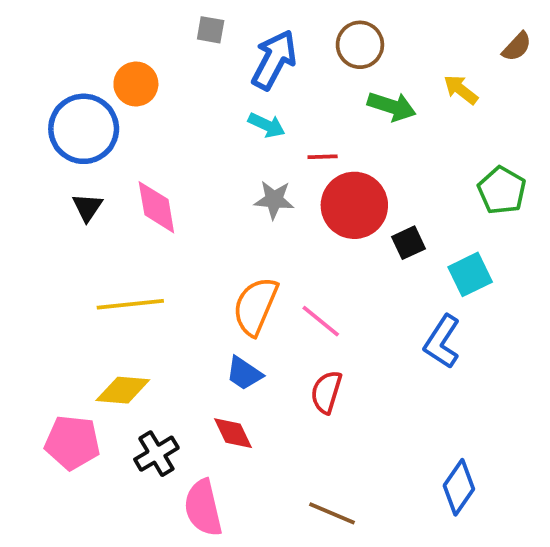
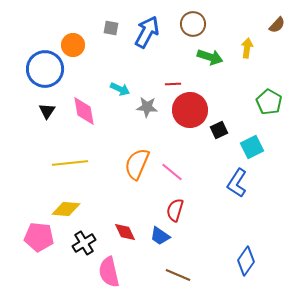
gray square: (211, 30) -> (111, 28), moved
yellow arrow: (461, 90) -> (247, 48), turned 60
cyan arrow: (267, 125) -> (120, 89), moved
blue trapezoid: (244, 373) -> (160, 236), moved

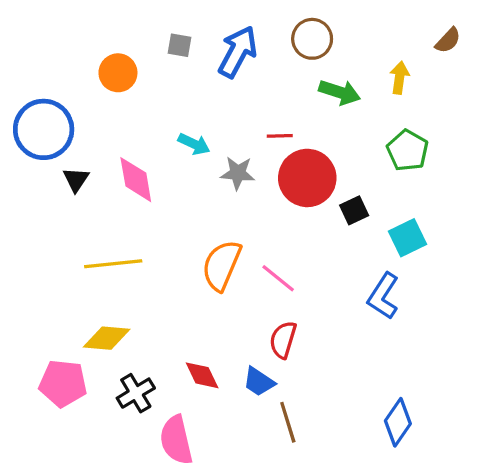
blue circle: (45, 69) -> (44, 129), moved
green pentagon: (269, 102) -> (408, 150), moved
brown line: (178, 275) -> (288, 422), moved, turned 50

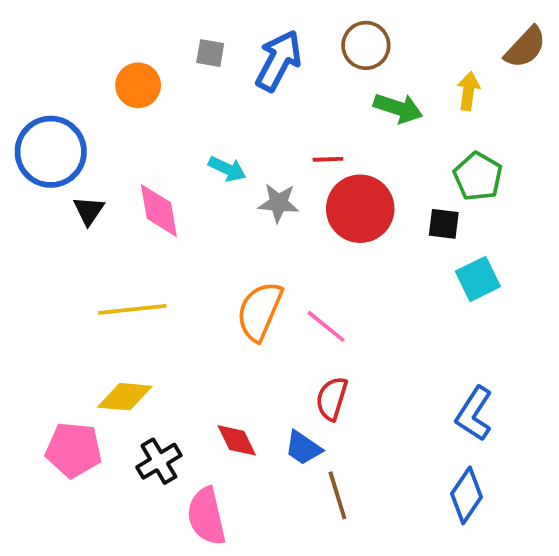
brown semicircle: (448, 40) -> (525, 47), size x1.4
black square: (354, 210) -> (444, 224), moved, turned 32
blue L-shape: (383, 296) -> (474, 414), moved

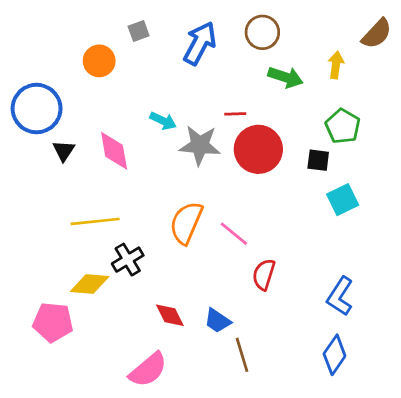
gray square: (210, 53) -> (139, 31), moved, turned -30
gray star: (279, 203) -> (200, 145), size x1.4
red semicircle: (332, 399) -> (264, 275), moved
black cross: (159, 461) -> (128, 260), moved
pink semicircle: (206, 516) -> (148, 370), turned -117

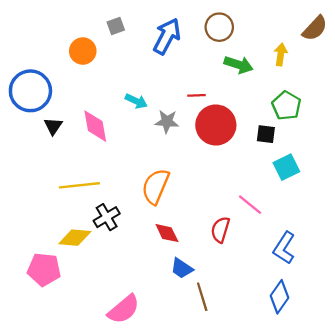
gray star: (200, 145) -> (167, 122), size x0.7
pink line: (234, 234) -> (250, 205), moved
red diamond: (170, 315) -> (167, 233), moved

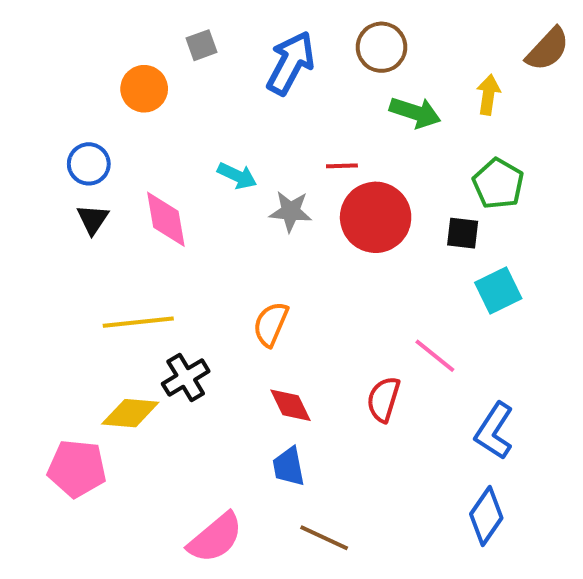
blue circle: (30, 91) -> (89, 164), moved, size x0.6
orange semicircle: (156, 186) -> (271, 324), size x0.7
blue trapezoid: (182, 268) -> (289, 467), moved, turned 45
brown line: (202, 297) -> (324, 538), moved, turned -48

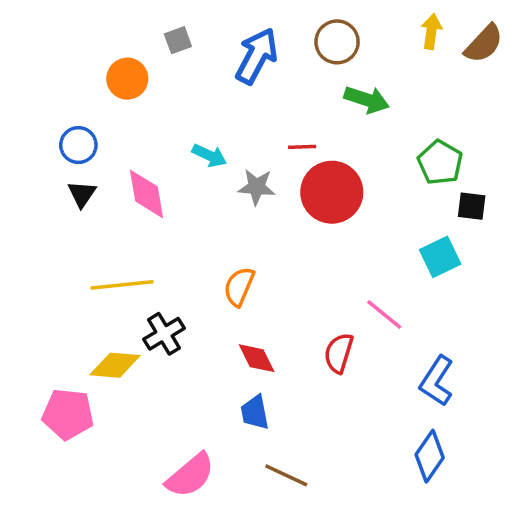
yellow arrow: (488, 95) -> (431, 31), moved
black square: (463, 233) -> (472, 206), moved

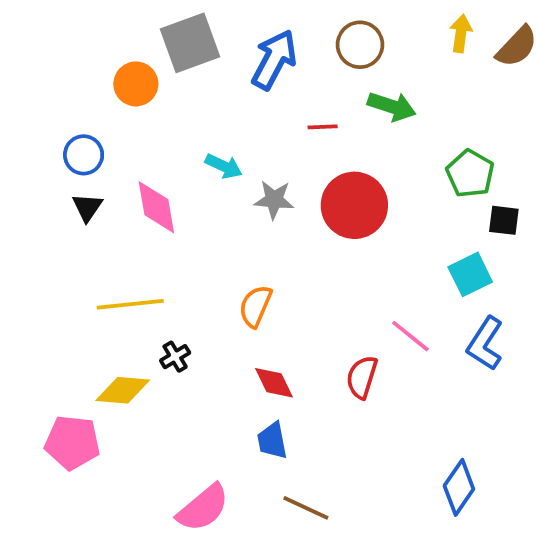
gray square: (178, 40) -> (190, 43), size x2.0
red line: (302, 147) -> (323, 127), moved
black cross: (164, 334) -> (175, 357), size x0.7
blue L-shape: (437, 381) -> (485, 344), moved

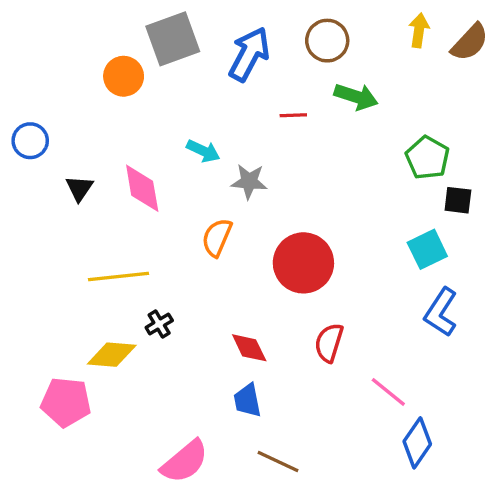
blue circle: (84, 155) -> (30, 141), moved
red circle: (354, 205) -> (303, 263), moved
orange semicircle: (255, 306) -> (217, 237), moved
pink line: (410, 336) -> (388, 392), moved

